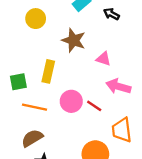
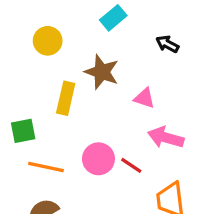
black arrow: (111, 14) -> (167, 44), moved
yellow rectangle: (48, 71) -> (66, 98), moved

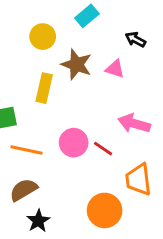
yellow circle: (48, 41) -> (43, 37), moved
pink triangle: (144, 98) -> (115, 69), moved

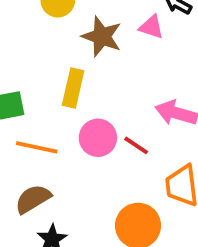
pink triangle: (115, 69) -> (151, 27), moved
yellow rectangle: (44, 88) -> (73, 88), moved

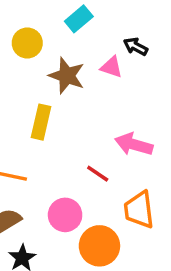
pink circle: (98, 138) -> (65, 215), moved

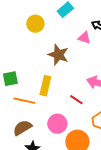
brown star: (67, 76) -> (58, 55), moved
yellow rectangle: (41, 122) -> (45, 86), moved

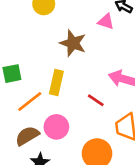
orange line: (24, 101) -> (30, 102), turned -50
pink circle: (57, 124) -> (56, 127), moved

